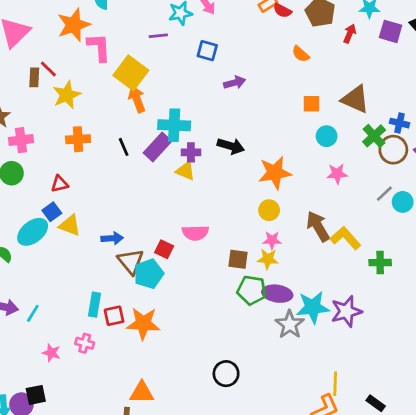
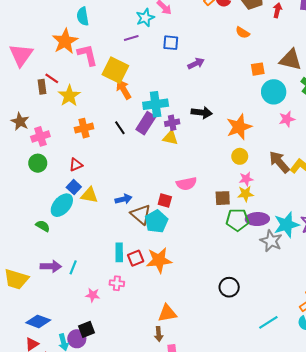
cyan circle: (327, 136) -> (274, 92), size x1.5

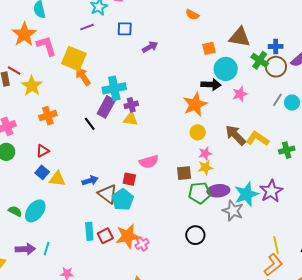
black arrow: (202, 113) -> (211, 85), moved
black line: (120, 128) -> (90, 124), moved
cyan ellipse: (62, 205) -> (35, 211), moved
pink cross: (117, 283) -> (142, 244), moved, turned -32
black circle: (229, 287) -> (195, 235), moved

